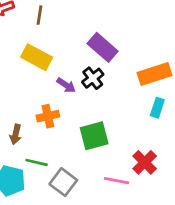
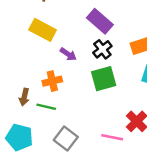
black cross: (93, 78) -> (102, 49), moved
green square: (94, 136) -> (104, 79), moved
green line: (37, 162) -> (46, 107), moved

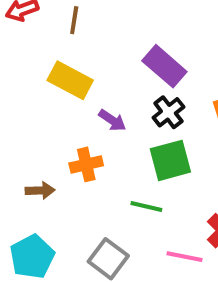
brown arrow: (24, 97) -> (40, 190), turned -105
green line: (46, 107) -> (146, 207), moved
cyan pentagon: (19, 137) -> (32, 257), turned 30

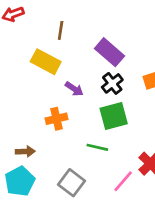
brown line: (74, 20) -> (61, 30), moved
brown arrow: (40, 190) -> (25, 151), moved
pink line: (184, 257) -> (123, 181), turned -60

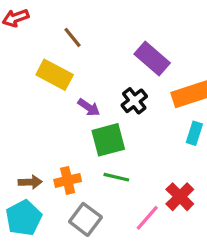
brown line: (61, 30) -> (72, 37), turned -48
purple rectangle: (110, 52) -> (152, 59), moved
green square: (114, 116) -> (108, 140), moved
orange cross: (57, 119) -> (68, 180), moved

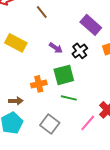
yellow rectangle: (55, 75) -> (16, 43), moved
purple arrow: (89, 107) -> (56, 48), moved
orange cross: (68, 180) -> (39, 84), moved

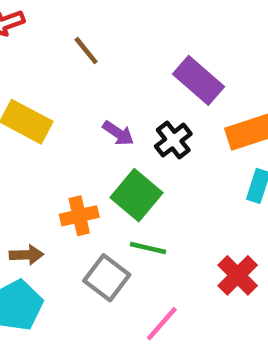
green square: (64, 75) -> (137, 195), turned -35
pink line: (88, 123) -> (162, 324), moved
gray square: (50, 124) -> (107, 278), moved

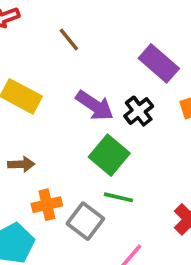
purple arrow: (118, 133) -> (95, 106), size x1.5
orange cross: (79, 216) -> (47, 205), moved
brown arrow: (26, 255) -> (21, 164), moved

